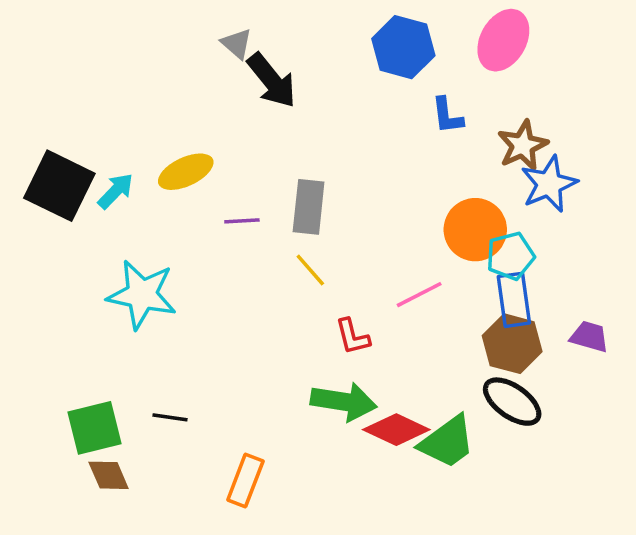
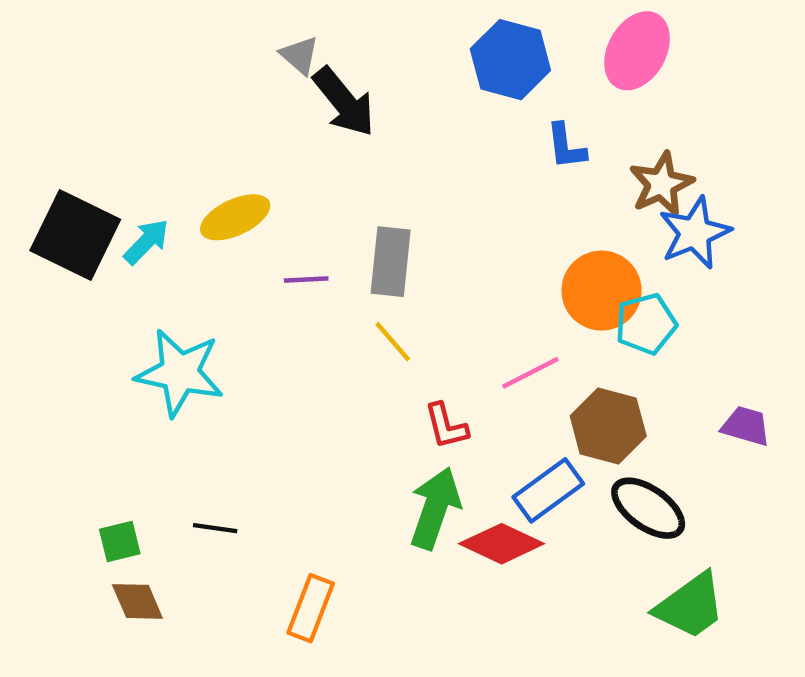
blue rectangle: (514, 300) -> (548, 490), moved, turned 62
brown hexagon: (512, 344) -> (608, 426), moved
green arrow: (344, 402) -> (435, 508), turned -80
green square: (95, 428) -> (120, 541), size x0.6
green trapezoid: (447, 442) -> (690, 606), moved

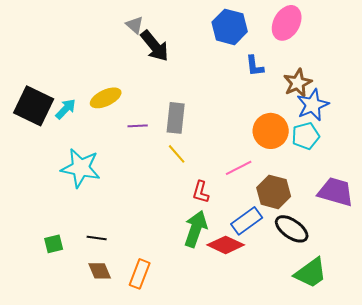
cyan pentagon: (646, 324) -> (306, 136), moved
red L-shape: (446, 426) -> (201, 192), turned 30
purple trapezoid: (746, 426) -> (336, 192), size x1.6
brown diamond: (137, 601) -> (100, 271), moved

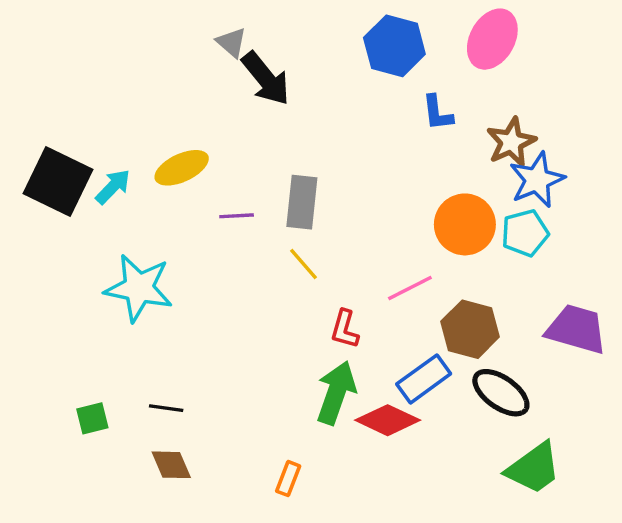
orange rectangle: (140, 274) -> (288, 479), moved, size x0.7

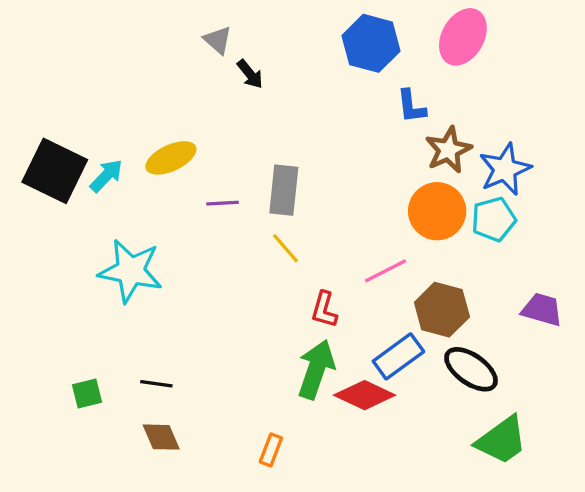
black arrow: (266, 79) -> (250, 74), size x0.6
brown star: (511, 142) -> (448, 150), moved
purple trapezoid: (576, 329) -> (542, 310), size x0.7

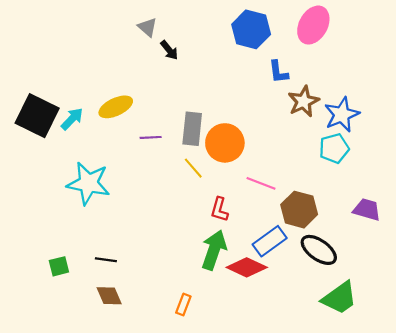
orange circle: (437, 211) -> (225, 143), moved
pink line: (385, 271) -> (261, 183), turned 48

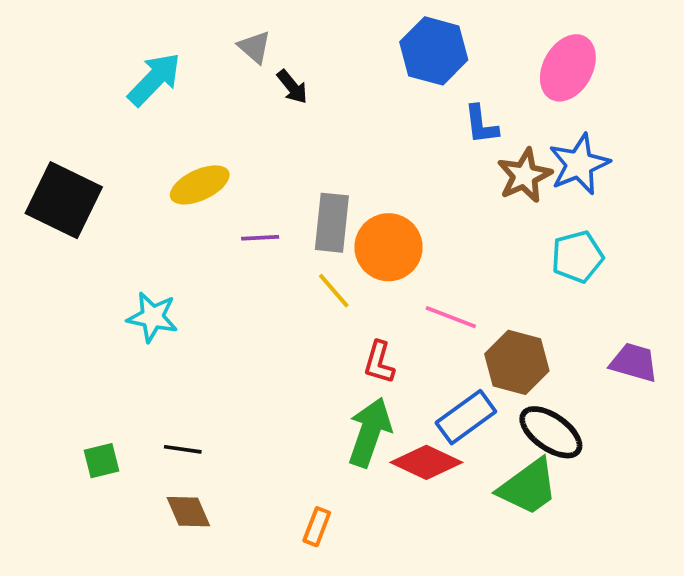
pink ellipse: (313, 25) -> (568, 68), moved
blue star: (342, 115) -> (579, 164), moved
cyan arrow: (72, 119) -> (154, 79), moved, size x1.4
cyan star: (88, 183) -> (153, 317), size x0.7
green trapezoid: (340, 298) -> (528, 487), moved

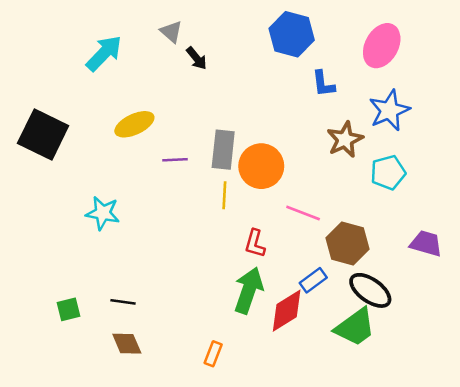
brown star: (524, 175) -> (345, 139), moved
yellow line: (334, 291) -> (224, 195), turned 44
blue rectangle: (466, 417) -> (313, 280), size x0.7
red diamond: (426, 462) -> (287, 311), turned -57

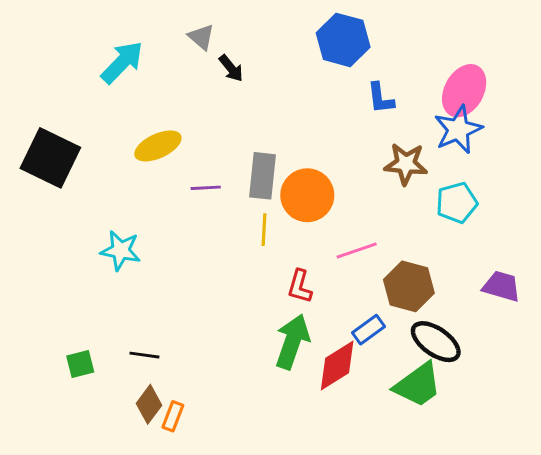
pink ellipse: (382, 46) -> (464, 91), moved
brown star: (345, 139) -> (406, 164), turned 30
pink line: (303, 213) -> (357, 251), turned -40
brown diamond: (127, 344) -> (149, 404), turned 60
orange rectangle: (213, 354) -> (173, 416), moved

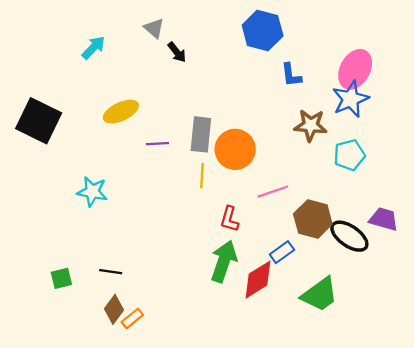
cyan arrow: (122, 62) -> (93, 48), size x0.7
black ellipse: (436, 342) -> (349, 236), moved
orange rectangle: (173, 416) -> (132, 318), turned 30

